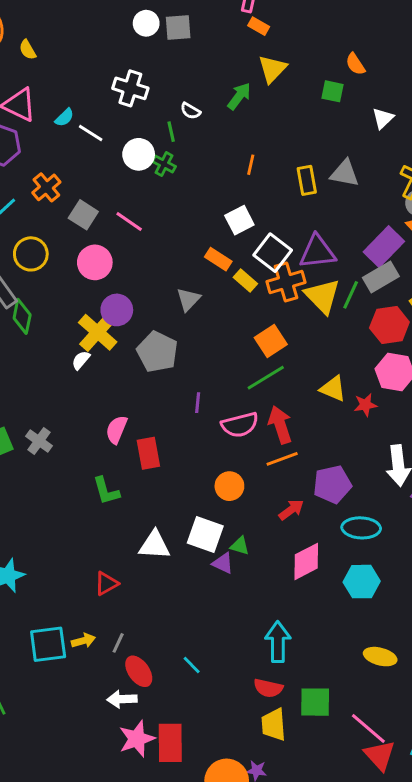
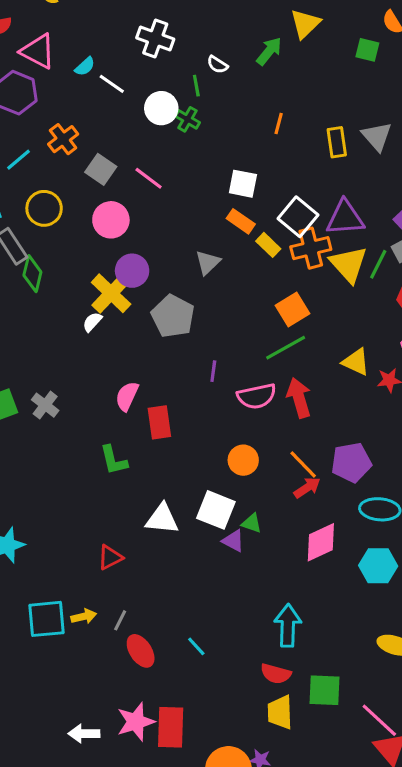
gray triangle: (345, 173) -> (377, 136), turned 36
white square: (239, 220) -> (243, 184), moved, turned 36
orange line: (282, 459) -> (303, 465), moved, turned 64
white arrow: (122, 699) -> (84, 734), moved

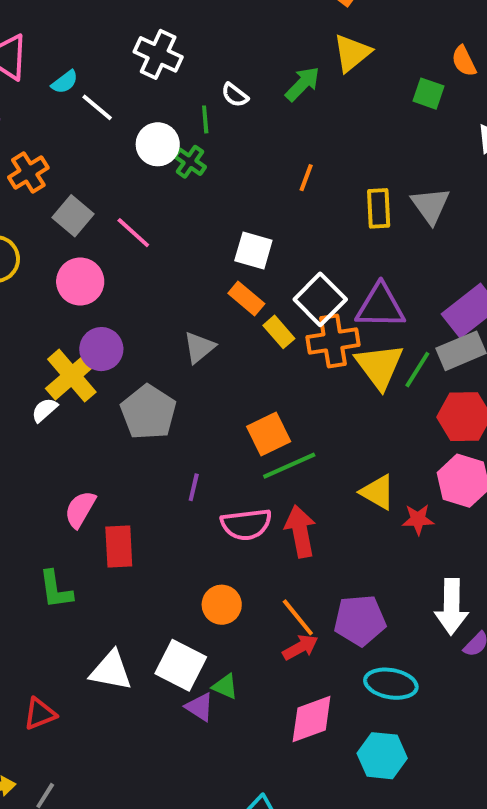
orange square: (292, 309) -> (269, 434), moved

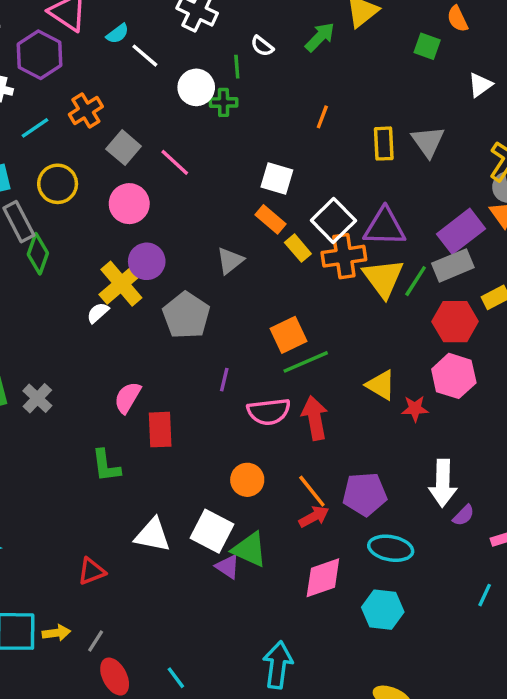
green cross: (190, 162) -> (224, 102), turned -36
green triangle: (225, 687) -> (250, 549), size x1.6

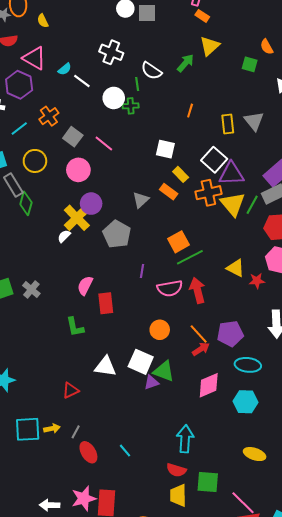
white semicircle: (262, 46) -> (151, 71), size x1.5
orange rectangle: (270, 219) -> (169, 192), moved
white square: (333, 221) -> (214, 160), moved
yellow rectangle: (298, 248) -> (181, 174), moved
purple triangle: (228, 567) -> (151, 382), turned -49

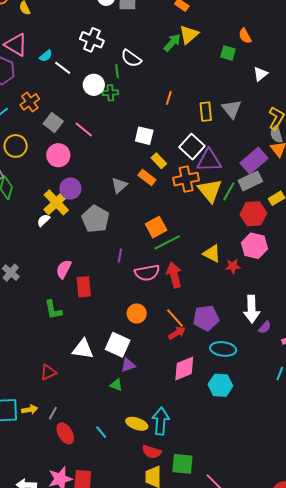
green arrow: (185, 63) -> (172, 43), moved
green triangle: (164, 371) -> (116, 385), moved, size x0.6
yellow ellipse: (255, 454) -> (137, 424), moved

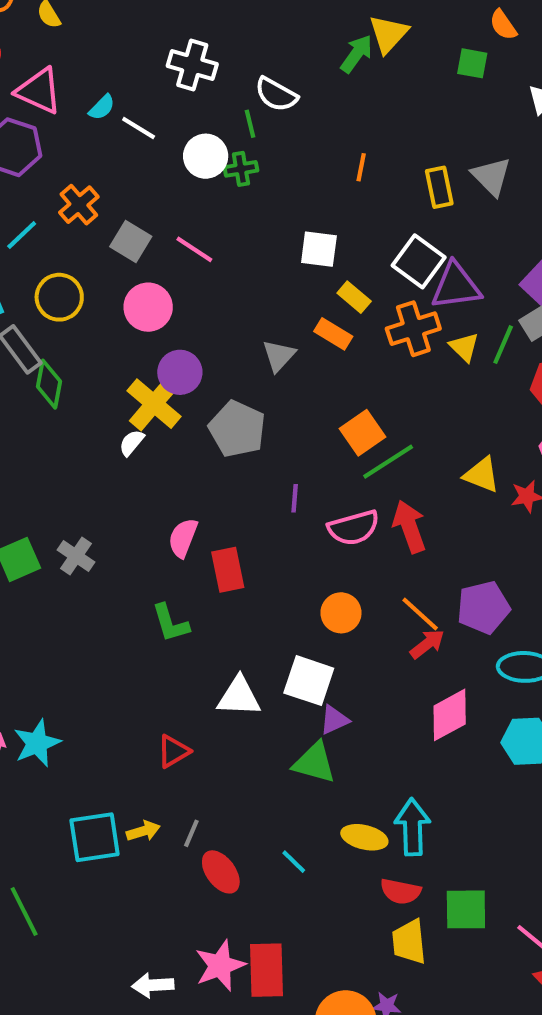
yellow triangle: (210, 191) -> (464, 347), size x0.6
green triangle: (116, 385) -> (314, 763), size x1.6

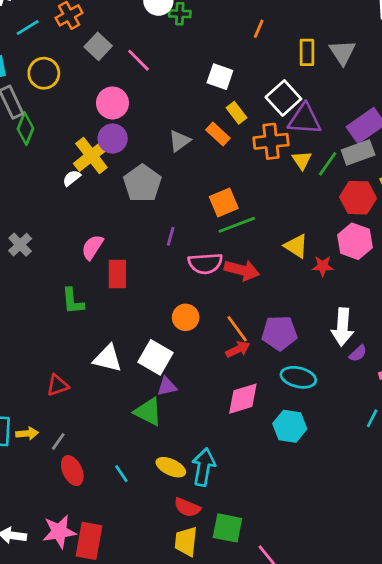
pink circle: (148, 307) -> (112, 103), moved
red arrow: (409, 527) -> (242, 270), turned 112

